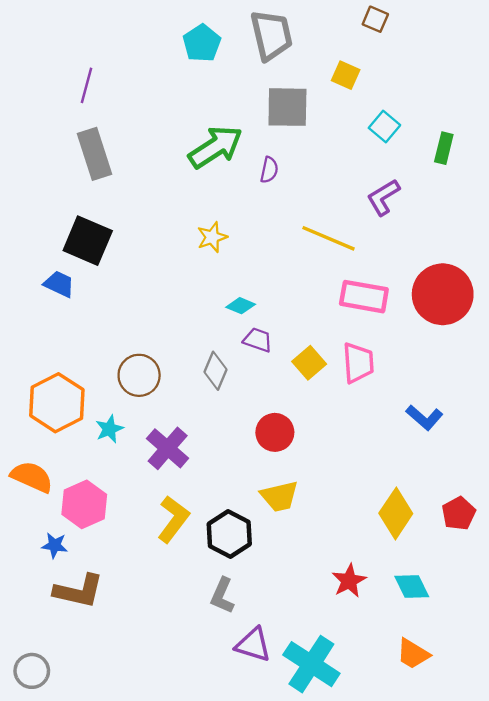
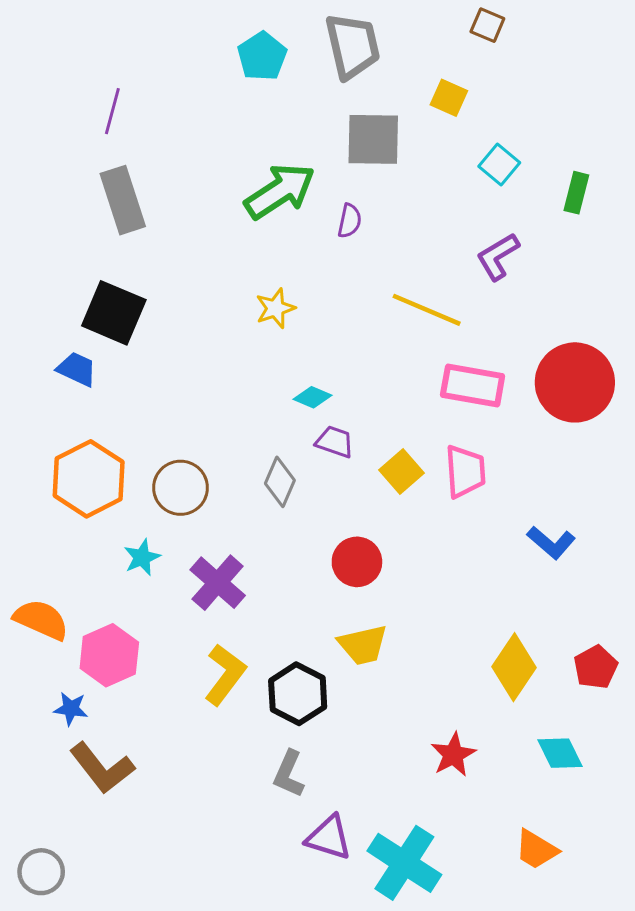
orange hexagon: (57, 403) -> (89, 479), moved
cyan diamond: (412, 586) -> (560, 753), moved
brown L-shape: (79, 591) -> (102, 768), turned 39

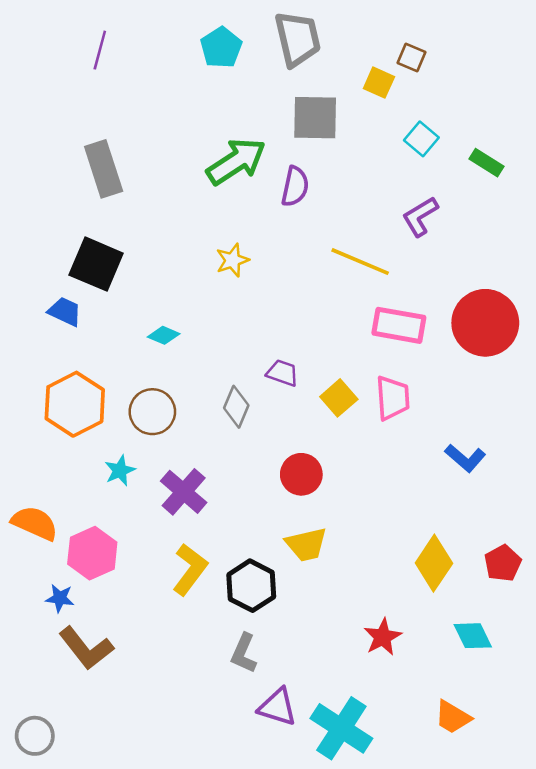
brown square: (487, 25) -> (411, 58), moved
purple line: (112, 111) -> (100, 50), moved
green rectangle: (576, 193) -> (487, 163), turned -72
purple semicircle: (350, 221) -> (295, 186), size x1.4
cyan diamond: (312, 397) -> (164, 335), moved

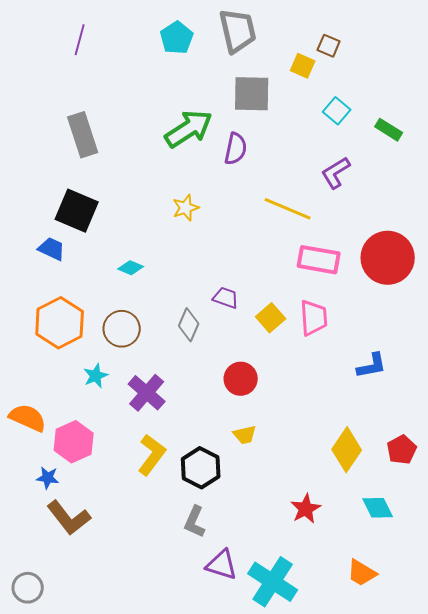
blue L-shape: (465, 458) -> (372, 366), turned -52
yellow trapezoid: (306, 544) -> (245, 435), size x0.7

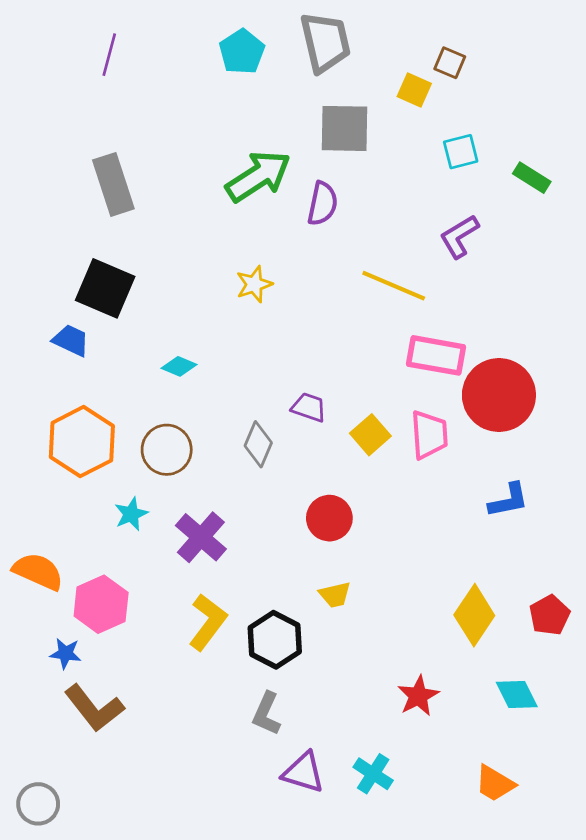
cyan square: (337, 111) -> (461, 152), turned 36
red circle: (388, 258) -> (499, 395), moved
cyan cross: (273, 582) -> (373, 774), moved, size x0.6

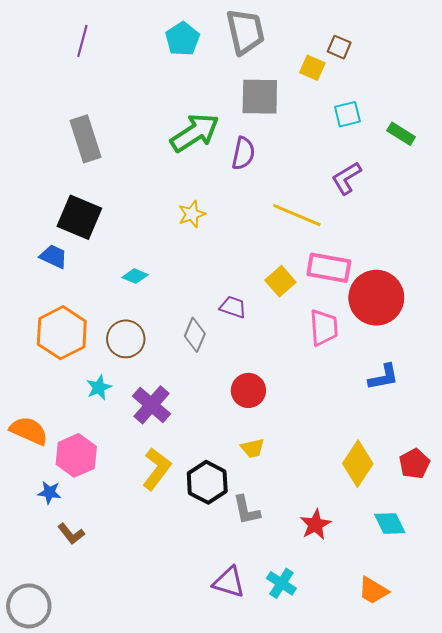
yellow square: (370, 435) -> (280, 281), moved
brown L-shape: (94, 708) -> (71, 534), size x0.6
gray L-shape: (266, 714) -> (246, 510), moved, turned -36
gray circle: (38, 804) -> (29, 606), size x1.4

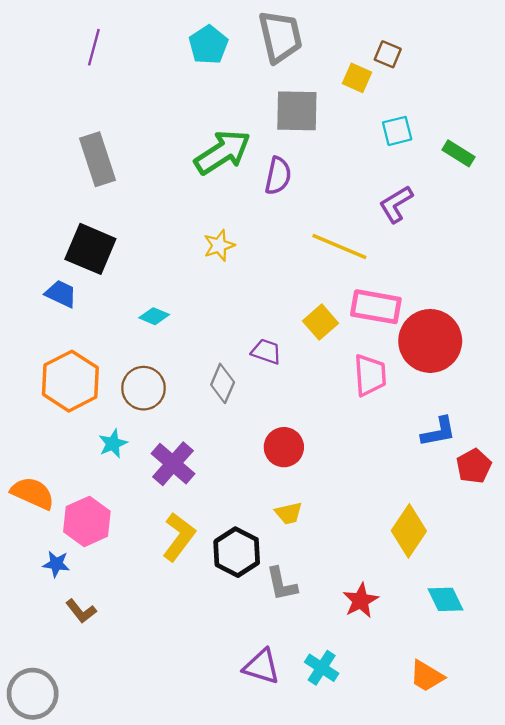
red pentagon: (414, 464) -> (474, 466), moved

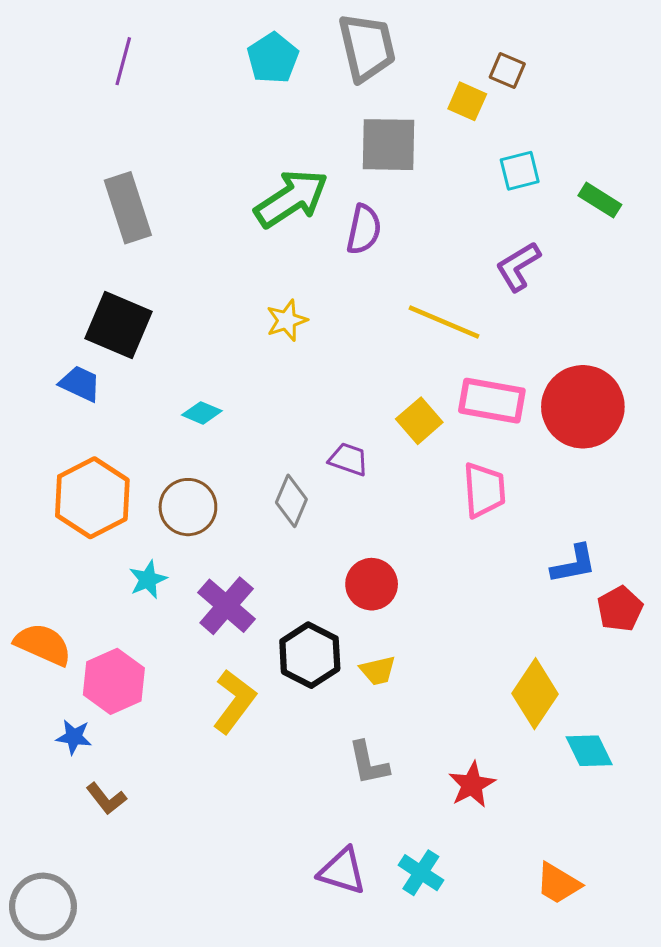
red circle: (430, 341) -> (583, 407), moved
black hexagon: (237, 552) -> (310, 655), moved
cyan diamond: (446, 599) -> (589, 751), moved

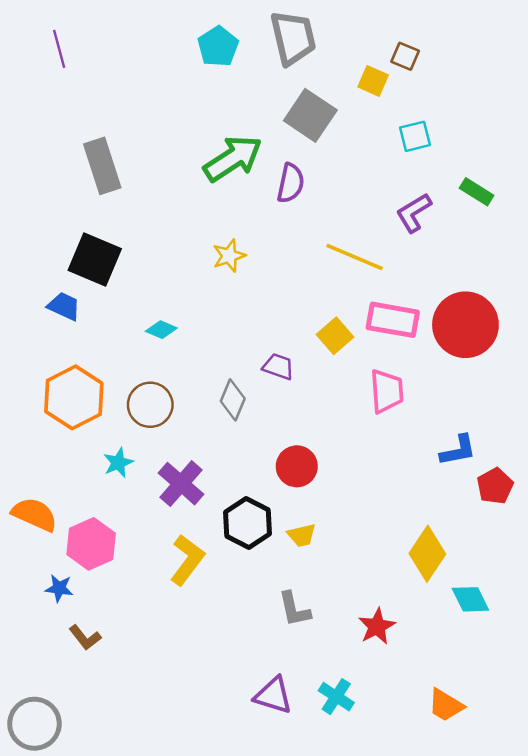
purple line: (123, 61) -> (59, 49), moved, turned -30
gray square: (389, 145) -> (310, 115), turned 33
green rectangle: (600, 200) -> (477, 192), moved

